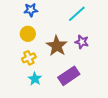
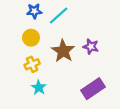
cyan line: (77, 14) -> (59, 16), moved
purple rectangle: (69, 76) -> (93, 89), moved

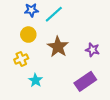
purple star: (91, 47) -> (92, 50), moved
yellow cross: (32, 64) -> (21, 59), moved

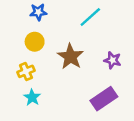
cyan line: (54, 14) -> (90, 17), moved
cyan star: (35, 80) -> (32, 97), moved

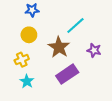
cyan line: (90, 17) -> (75, 25), moved
purple rectangle: (104, 99) -> (67, 74), moved

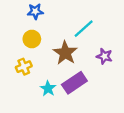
cyan star: (27, 81) -> (48, 89), moved

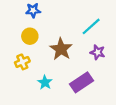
cyan line: (84, 29) -> (91, 26), moved
purple rectangle: (74, 83) -> (81, 82), moved

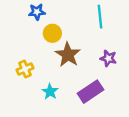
cyan line: (91, 26) -> (100, 17), moved, turned -54
yellow circle: (30, 36) -> (52, 33), moved

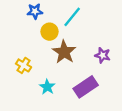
cyan line: (100, 17) -> (72, 17), moved, turned 45
yellow cross: (25, 69) -> (24, 65), turned -35

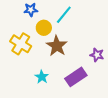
purple star: (103, 55) -> (97, 55), moved
yellow cross: (24, 65) -> (21, 44), moved, size x1.5

